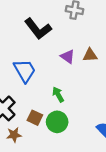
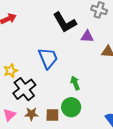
purple triangle: (68, 57) -> (87, 36), moved, turned -40
brown square: (35, 118) -> (52, 115), moved, turned -32

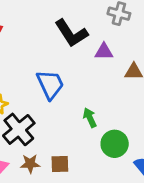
green circle: (71, 107) -> (115, 144), moved

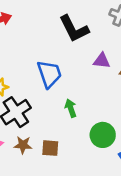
purple triangle: (104, 52) -> (102, 61), moved
green arrow: (90, 118) -> (71, 108), moved

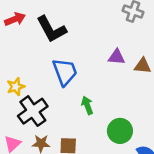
black L-shape: (74, 29) -> (51, 29), moved

